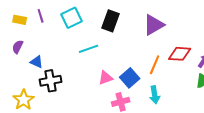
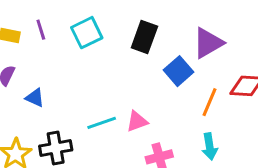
cyan line: (89, 49) -> (102, 123), moved
blue square: (130, 78) -> (178, 71), moved
black cross: (51, 81) -> (56, 148), moved

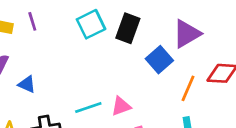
cyan square: (87, 33) -> (91, 24), moved

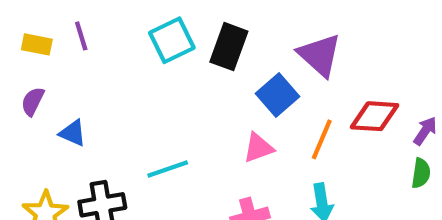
purple triangle: (187, 34) -> (320, 55), turned -48
pink triangle: (121, 106) -> (258, 148), moved

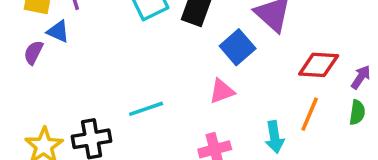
blue triangle: (73, 133) -> (58, 31), moved
orange line: (322, 139) -> (310, 114), moved

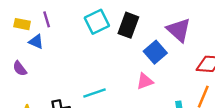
purple semicircle: (33, 53) -> (20, 68), moved, turned -63

